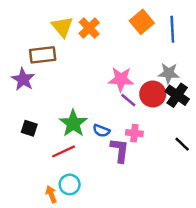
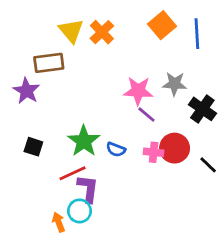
gray star: (169, 73) -> (175, 84), moved
red circle: (153, 94) -> (175, 148), moved
purple L-shape: (120, 150) -> (88, 189), moved

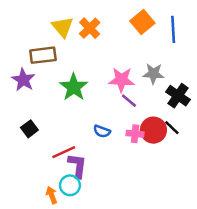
green star: (84, 141) -> (74, 87), moved
black square: (33, 147) -> (29, 129), turned 35
black line: (208, 165) -> (172, 128), moved

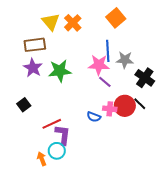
blue line: (173, 29) -> (108, 51), moved
purple star: (23, 80) -> (33, 68), moved
green star: (74, 87) -> (60, 71), turned 30
blue semicircle: (102, 131) -> (94, 117), moved

